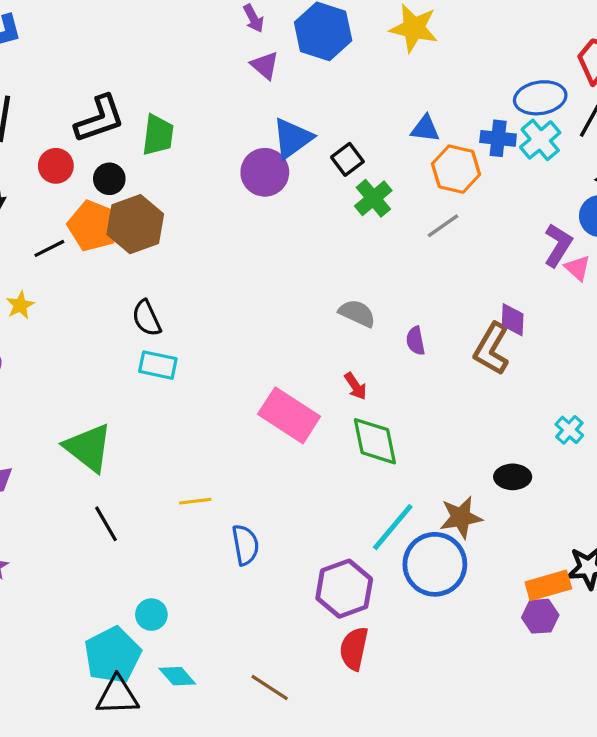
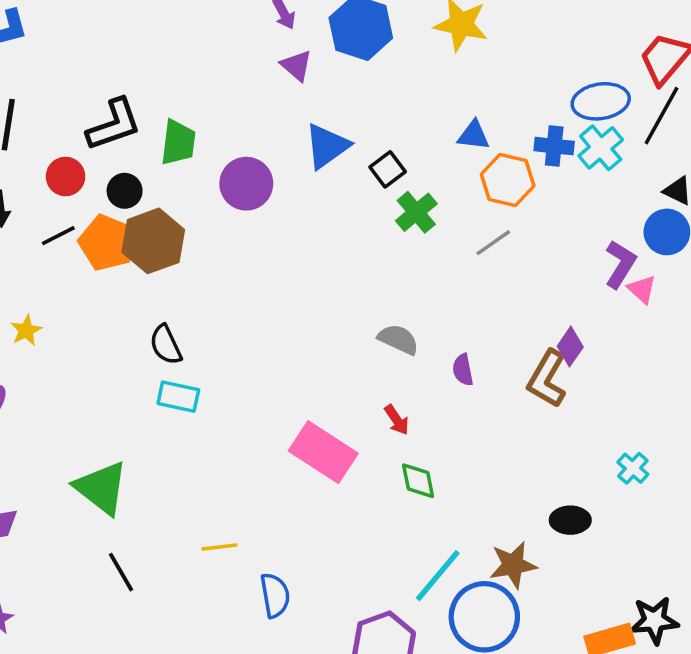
purple circle: (265, 172) -> (246, 184), moved
black line: (49, 248) -> (58, 236), moved
purple diamond: (513, 320) -> (570, 347), turned 32
green diamond: (375, 441) -> (418, 481), size x0.7

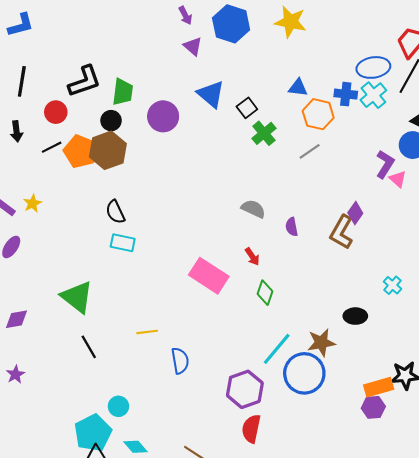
blue triangle: (327, 146) -> (211, 94), turned -44
black circle: (125, 191) -> (111, 121), moved
green diamond: (418, 481) -> (265, 293), turned 30

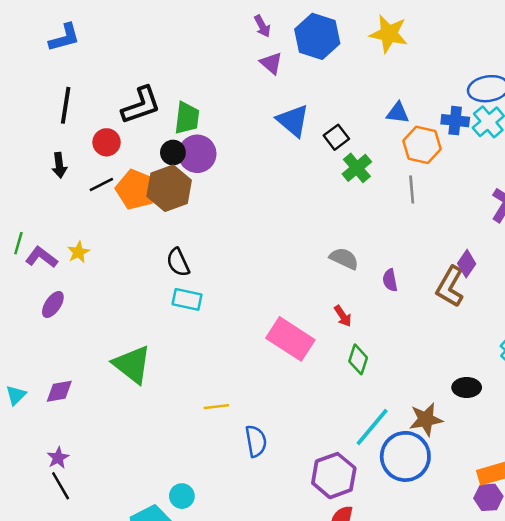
purple circle: (163, 116) -> (197, 154), moved
gray line: (310, 151) -> (412, 190), turned -60
black line: (89, 347) -> (61, 486), moved

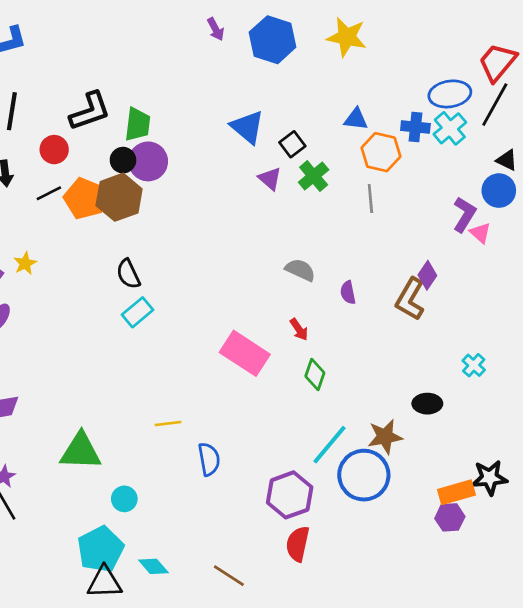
purple triangle: (271, 63) -> (270, 179), moved
cyan rectangle: (187, 299) -> (138, 312), turned -52
green triangle: (132, 364) -> (81, 451), moved, turned -36
cyan circle: (182, 496) -> (124, 499), moved

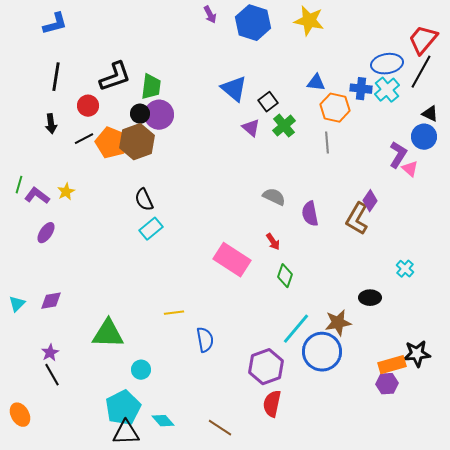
purple semicircle: (348, 292) -> (310, 214), size x1.4

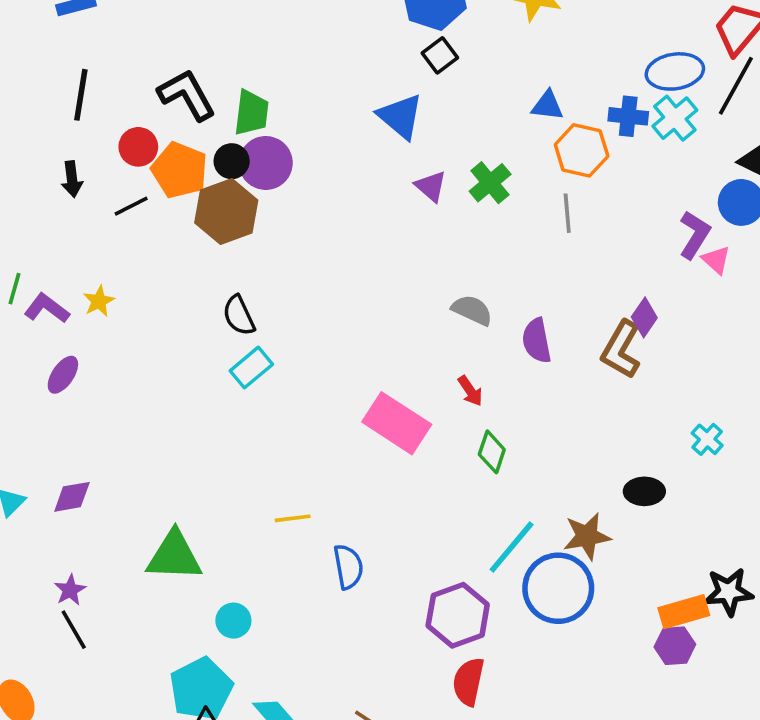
black L-shape: (115, 77) -> (187, 95), turned -100
black square: (268, 102) -> (440, 55), moved
orange pentagon: (111, 143) -> (180, 170), moved

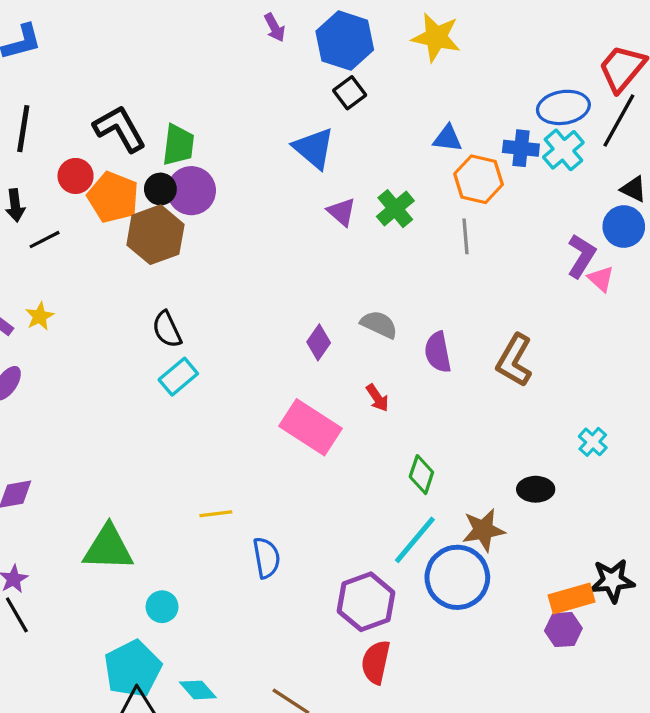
black line: (131, 206) -> (45, 240), moved
purple diamond: (644, 317) -> (319, 342), moved
green diamond: (492, 452) -> (421, 475), moved

